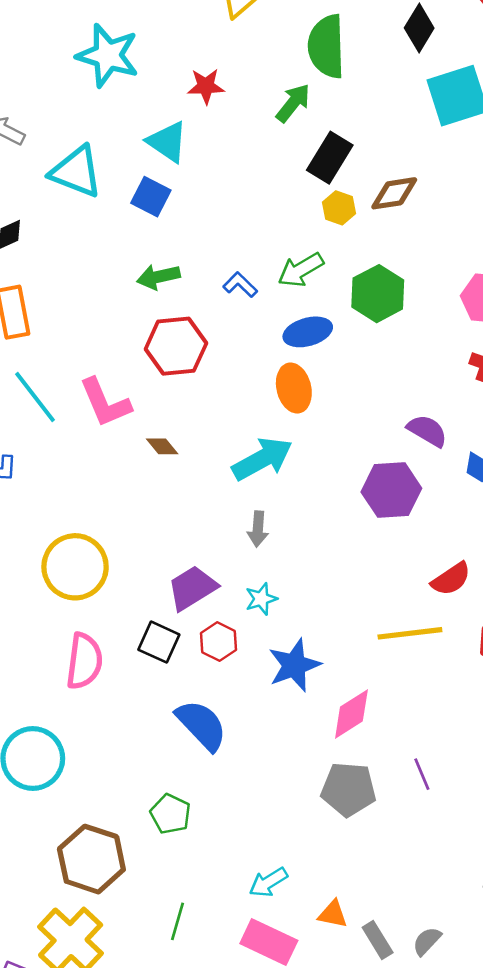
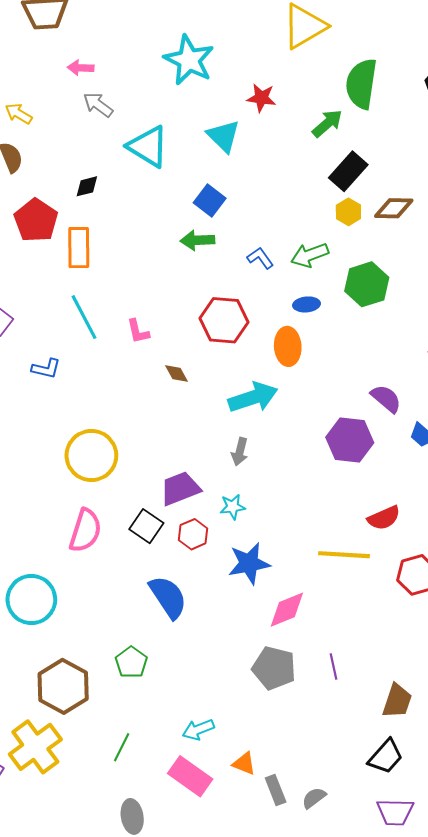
blue square: (151, 197) -> (210, 200), moved
blue ellipse: (308, 332) -> (306, 304), size x0.7
red hexagon: (176, 346) -> (224, 320), moved
pink L-shape: (105, 403) -> (138, 331), size x0.6

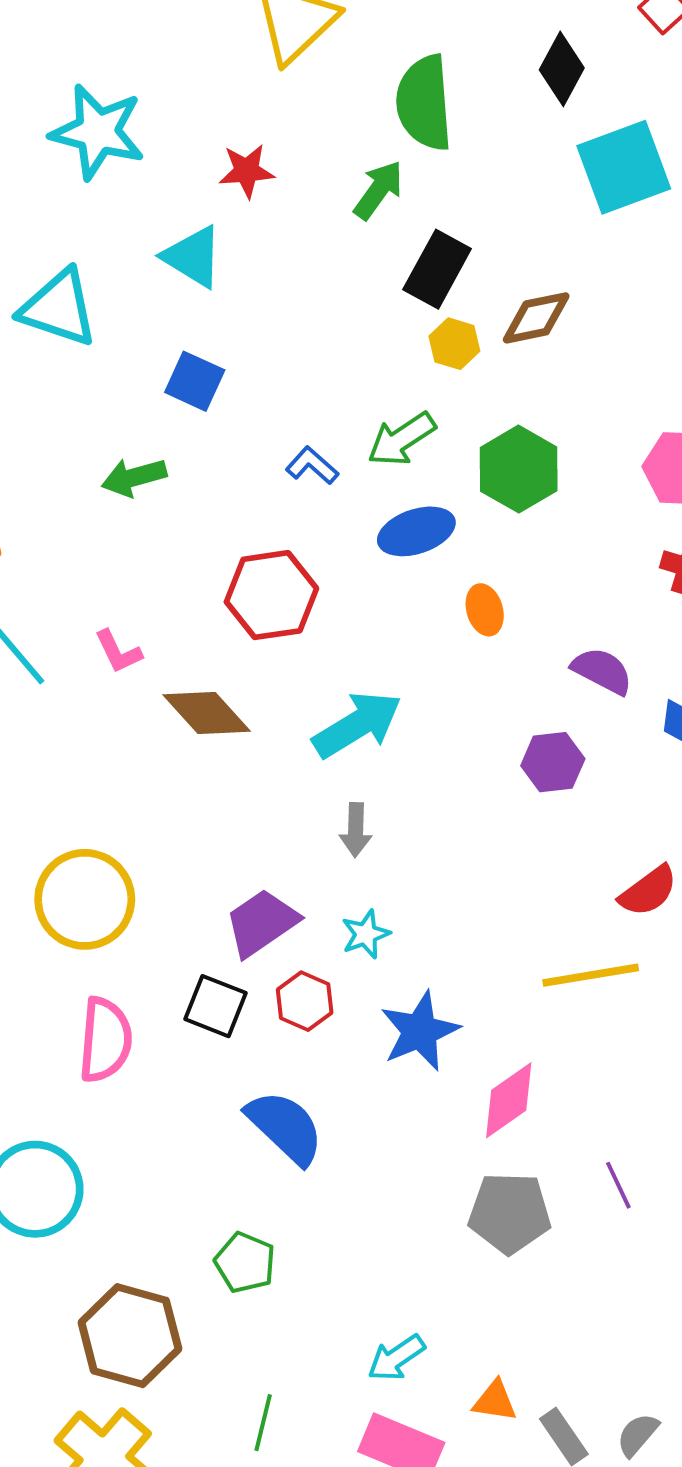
green arrow: (197, 240) -> (134, 477), moved
blue ellipse: (306, 304) -> (416, 531), size x1.5
orange ellipse: (288, 346) -> (485, 610), moved, size x0.7
brown diamond: (176, 374) -> (207, 713), size x1.8
purple hexagon: (350, 440) -> (553, 762), size x0.7

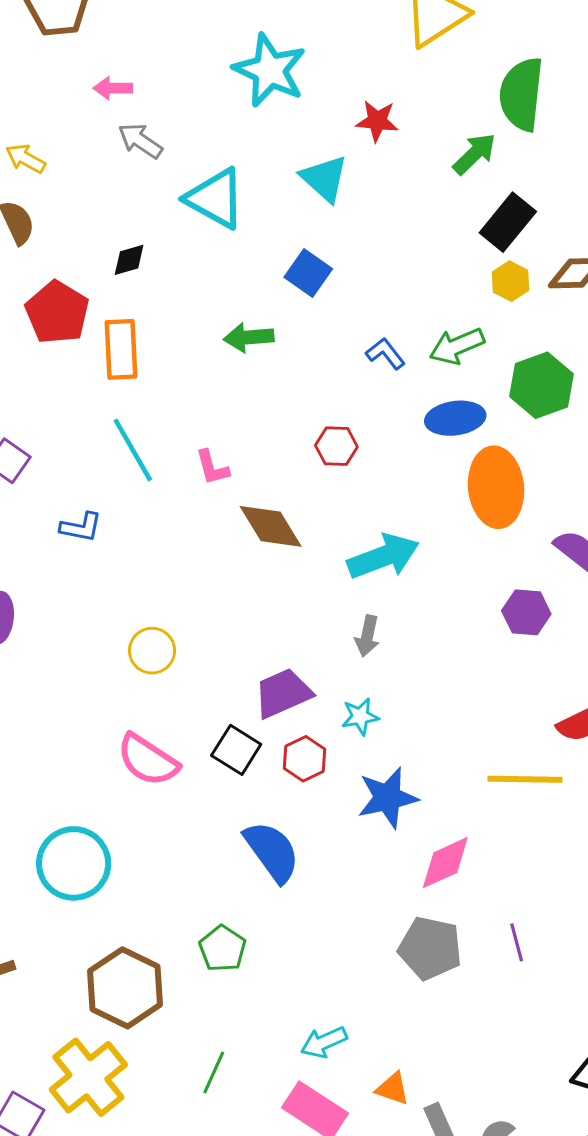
red hexagon: (271, 595) -> (336, 446), size x0.6
orange ellipse: (485, 610) -> (496, 487), size x2.0
yellow circle: (85, 899) -> (152, 651), size x0.6
pink semicircle: (105, 1040) -> (148, 760), turned 108

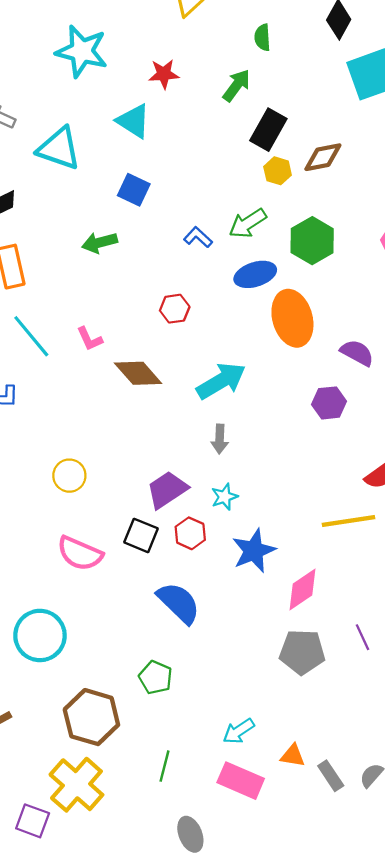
green semicircle: (521, 94) -> (262, 37), size x0.5

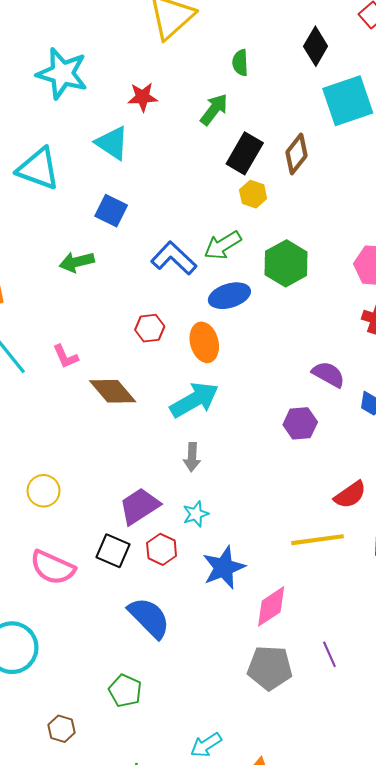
brown diamond: (323, 157) -> (297, 154), moved, turned -42
blue L-shape: (198, 237) -> (174, 258), size x1.6
orange ellipse: (292, 318) -> (204, 342), moved, size x0.7
brown hexagon: (91, 717) -> (61, 729), size x0.5

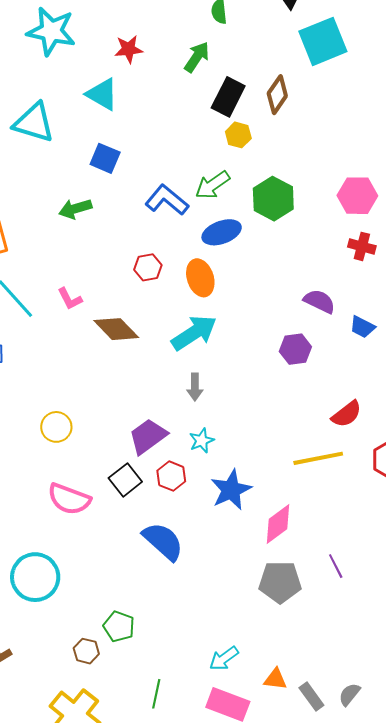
black square: (113, 551) -> (125, 480), turned 32
green pentagon: (125, 691) -> (119, 626), moved

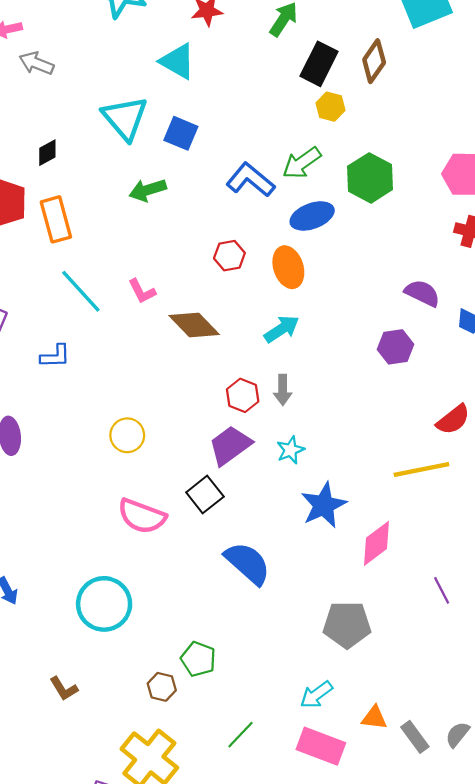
cyan triangle: (34, 123) -> (125, 118), moved, turned 33
cyan arrow: (194, 333) -> (282, 329), size x0.7
red hexagon: (171, 476) -> (243, 395), moved
gray pentagon: (280, 582) -> (347, 625), moved
green line: (156, 694) -> (241, 735), turned 32

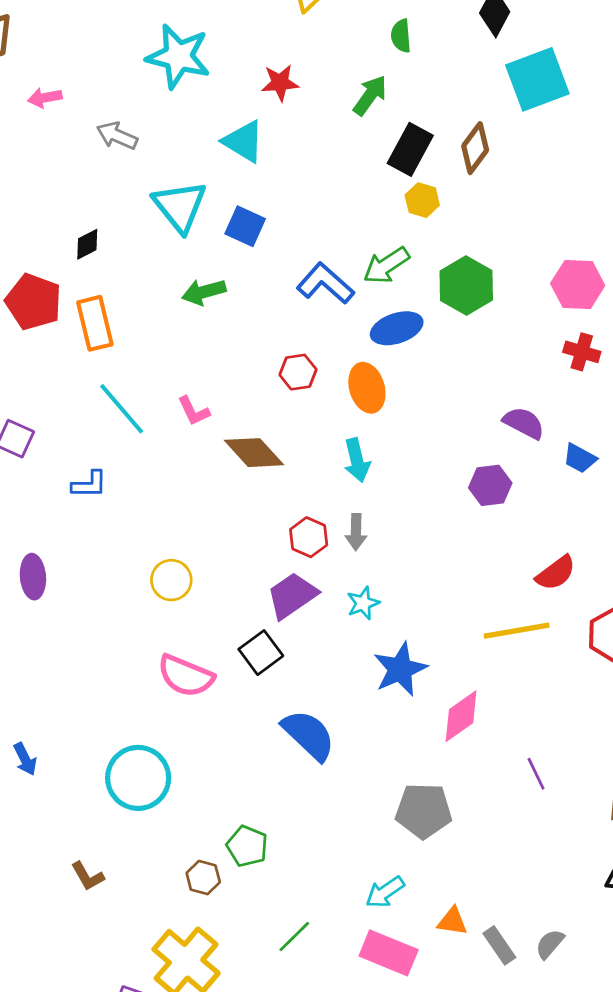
gray arrow: (36, 63) -> (117, 136), moved
cyan arrow: (282, 329) -> (357, 460), turned 108

